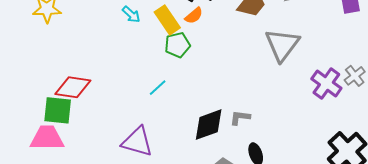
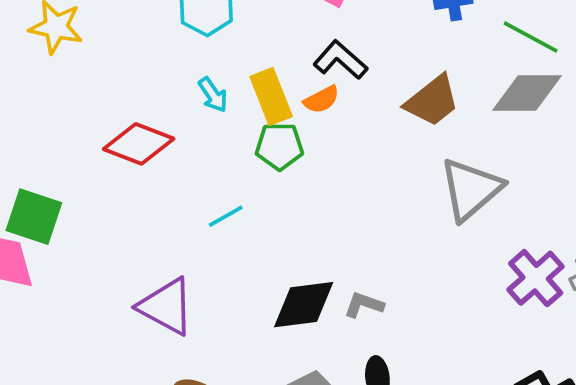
cyan arrow: (131, 14) -> (213, 95), moved
red diamond: (73, 87) -> (139, 144), moved

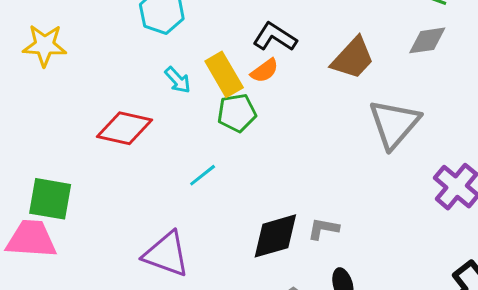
gray diamond: (527, 93) -> (427, 40), size x0.7

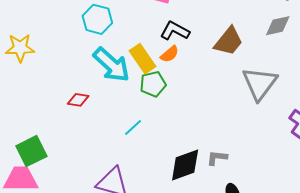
cyan arrow: (178, 80) -> (112, 65), size x2.0
red diamond: (125, 128) -> (78, 100), size x0.6
green square: (50, 199) -> (31, 151), turned -32

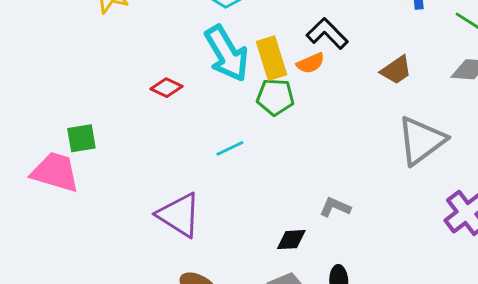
brown trapezoid: (229, 41) -> (396, 70), size x0.7
green square: (31, 151) -> (81, 138), size x0.7
gray L-shape: (217, 158) -> (335, 207), moved
black diamond: (185, 165) -> (291, 240), moved, size x0.6

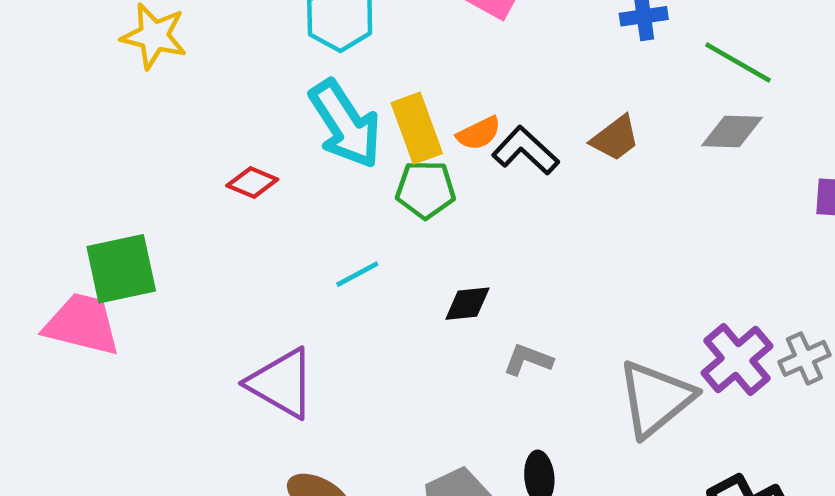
black L-shape: (327, 34) -> (525, 151), moved
green square: (81, 138) -> (121, 269), size x1.5
gray triangle: (421, 141) -> (656, 398), moved
black diamond: (291, 240) -> (467, 304), moved

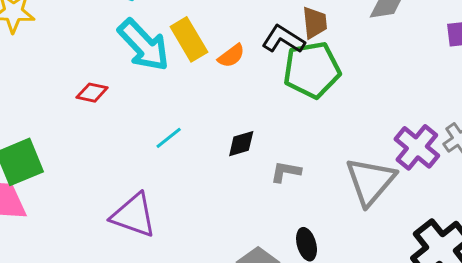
orange semicircle: (479, 133) -> (231, 56), moved
brown trapezoid: (615, 138) -> (315, 23), turned -48
black L-shape: (525, 151) -> (283, 39), moved
green pentagon: (426, 190) -> (312, 70), moved, size x1.5

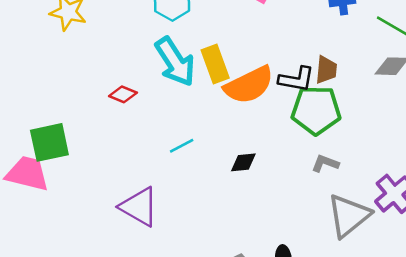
black L-shape: (283, 39) -> (296, 79), turned 147
orange semicircle: (231, 56) -> (249, 85), size x2.0
gray L-shape: (286, 172) -> (325, 163), moved

